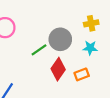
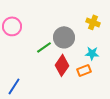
yellow cross: (91, 23) -> (93, 22), turned 32
cyan star: (90, 48) -> (92, 53), moved

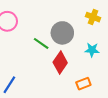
green line: (44, 47) -> (41, 43), turned 70
orange rectangle: (84, 70) -> (83, 84), moved

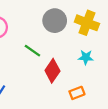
yellow cross: (93, 17) -> (87, 23), size x1.5
gray circle: (62, 33) -> (55, 21), moved

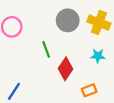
green line: (32, 51) -> (46, 49), turned 35

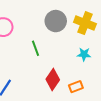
red diamond: (66, 69) -> (53, 80), moved

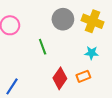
orange rectangle: (76, 87) -> (83, 76), moved

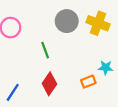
cyan star: (91, 53) -> (106, 68), moved
red diamond: (60, 78) -> (49, 84), moved

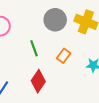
orange rectangle: (88, 82) -> (64, 56), moved, turned -32

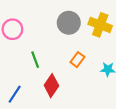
green line: (34, 48) -> (35, 60), moved

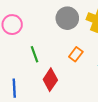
blue line: (15, 94) -> (14, 88), turned -36

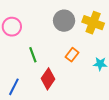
blue line: (14, 88) -> (14, 87), turned 30

